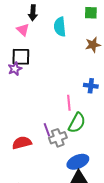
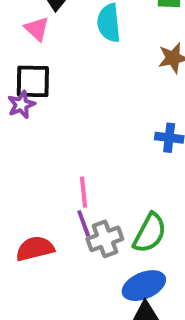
pink line: (69, 103) -> (84, 192), moved
green semicircle: (77, 123) -> (150, 233), moved

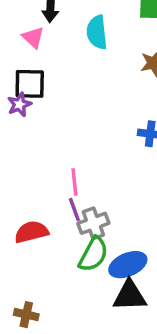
green semicircle: (150, 233) -> (93, 254), moved

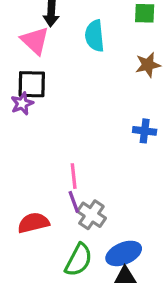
pink triangle: (33, 37) -> (35, 41), size x1.4
gray cross: (93, 223) -> (91, 215), turned -36
green semicircle: (93, 254) -> (79, 260), moved

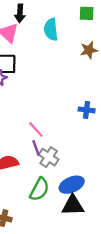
blue cross: (145, 131) -> (87, 110), moved
pink line: (74, 176) -> (36, 129), turned -36

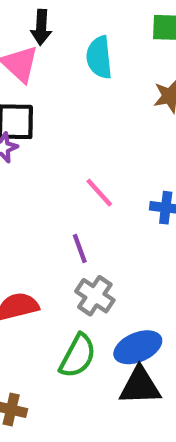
pink line: (36, 129) -> (99, 193), moved
purple line: (36, 148) -> (80, 248), moved

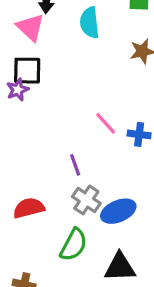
pink line: (99, 193) -> (106, 123), moved
blue ellipse: (138, 347) -> (118, 211), moved

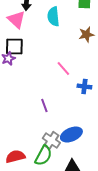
pink line: (106, 123) -> (63, 68), moved
gray cross: (86, 200) -> (51, 140), moved
red semicircle: (29, 208) -> (15, 156), moved

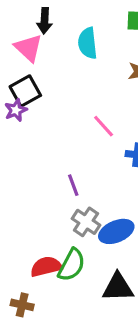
black square: (14, 46) -> (25, 91), turned -30
gray cross: (51, 140) -> (86, 222), moved
red semicircle: (15, 156) -> (46, 267), moved

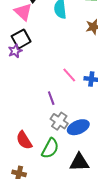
pink line: (104, 126) -> (69, 75), moved
red semicircle: (46, 267) -> (24, 140), moved, turned -108

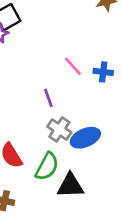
black triangle: (79, 162) -> (70, 186), moved

